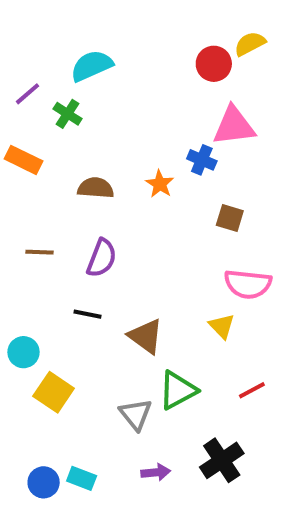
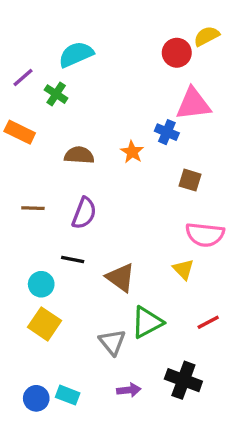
cyan circle: (24, 352) -> (41, 284), moved
black cross: (222, 460) -> (183, 380), turned -36

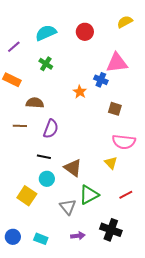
red circle: (177, 53) -> (85, 32), moved
green cross: (56, 94) -> (46, 64), moved
brown semicircle: (79, 155) -> (35, 103), moved
cyan circle: (41, 284) -> (47, 179), moved
blue circle: (36, 398) -> (13, 237), moved

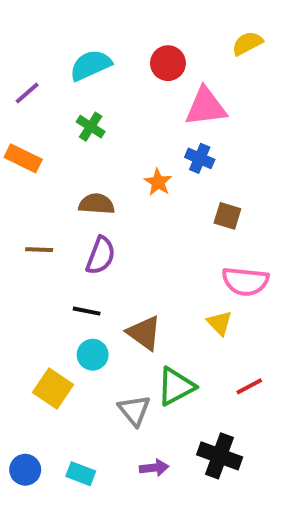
pink triangle: (117, 63) -> (206, 107), moved
brown semicircle: (35, 103) -> (97, 204), moved

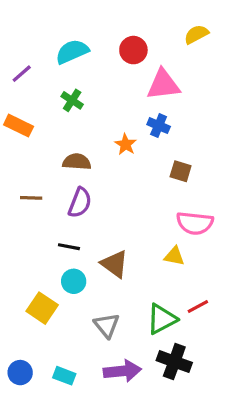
yellow triangle: (220, 323) -> (174, 256), turned -35
green triangle: (176, 386) -> (162, 319), moved
purple arrow: (154, 468) -> (122, 371), size x1.6

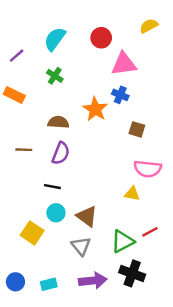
cyan semicircle: (72, 52) -> (55, 39), turned -30
orange star: (126, 144) -> (95, 109), size x1.5
brown triangle: (115, 264) -> (87, 216), moved
cyan rectangle: (64, 376) -> (49, 284), turned -35

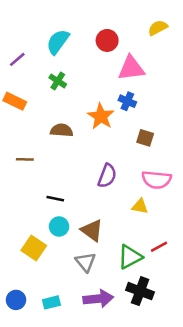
purple semicircle: (61, 153) -> (107, 176), moved

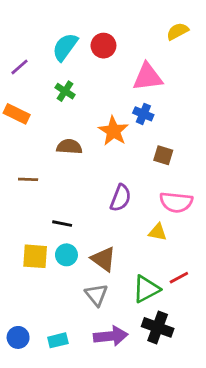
red circle: (107, 40) -> (103, 46), moved
yellow square: (34, 248) -> (35, 256), moved, turned -30

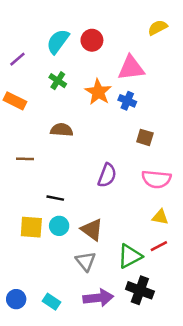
orange star: (113, 131) -> (98, 92), moved
yellow triangle: (158, 232) -> (160, 217), moved
cyan rectangle: (58, 340) -> (52, 302), turned 48

